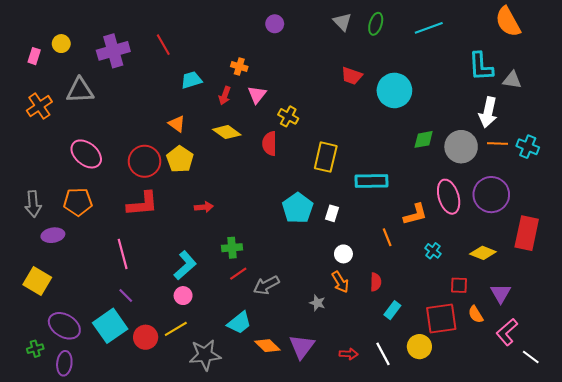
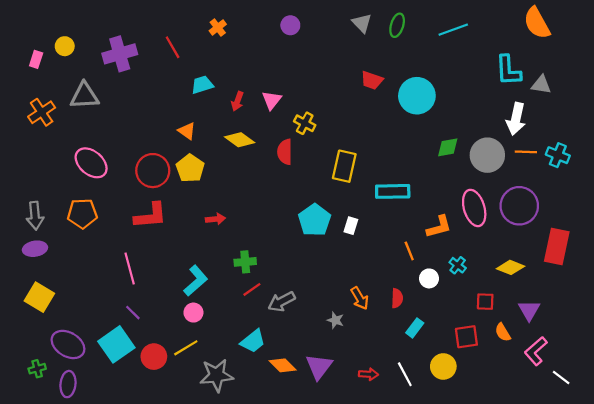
orange cross: (239, 66) -> (218, 27), moved, turned 35
purple ellipse: (53, 235) -> (35, 249), moved
white circle: (343, 254) -> (429, 278), moved
red square: (441, 318) -> (466, 337), size x0.7

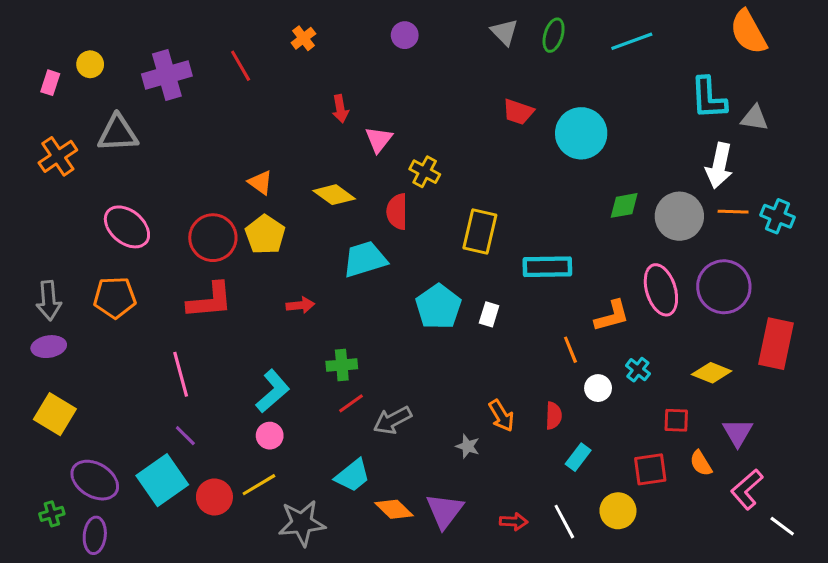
cyan trapezoid: (202, 85) -> (365, 259), moved, size x1.4
red arrow: (237, 101) -> (340, 109), moved, turned -30

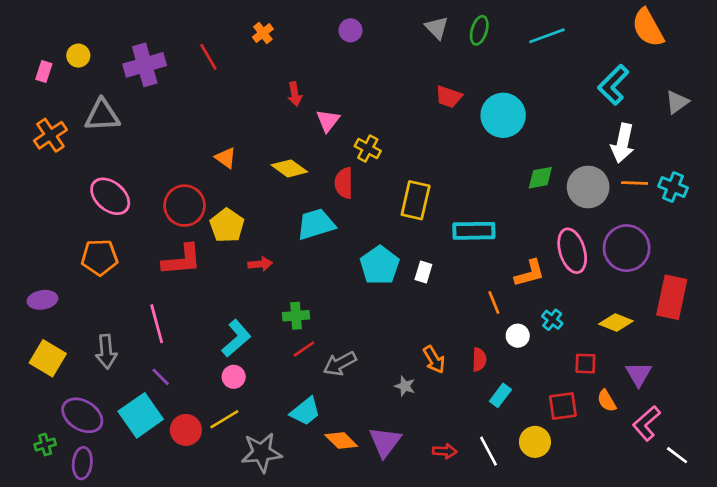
cyan L-shape: (709, 98) -> (613, 85), turned 48
gray triangle: (755, 118) -> (677, 102), moved, turned -45
yellow pentagon: (265, 235) -> (227, 225), moved
gray arrow: (49, 301) -> (106, 352), moved

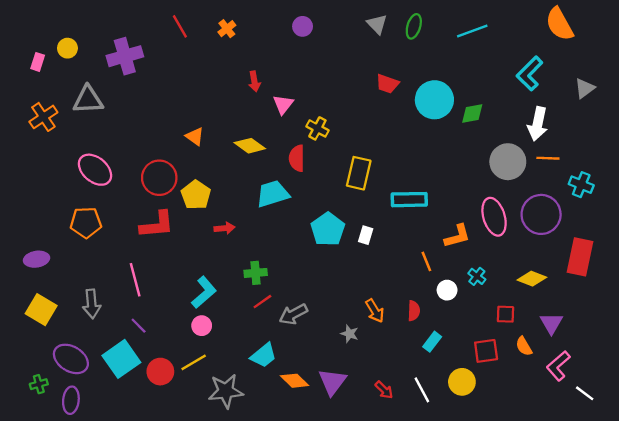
red line: (208, 57) -> (180, 26), moved
green diamond: (540, 178) -> (472, 114), moved
cyan cross: (673, 187) -> (581, 185), moved
red arrow: (445, 451) -> (384, 390), turned 42

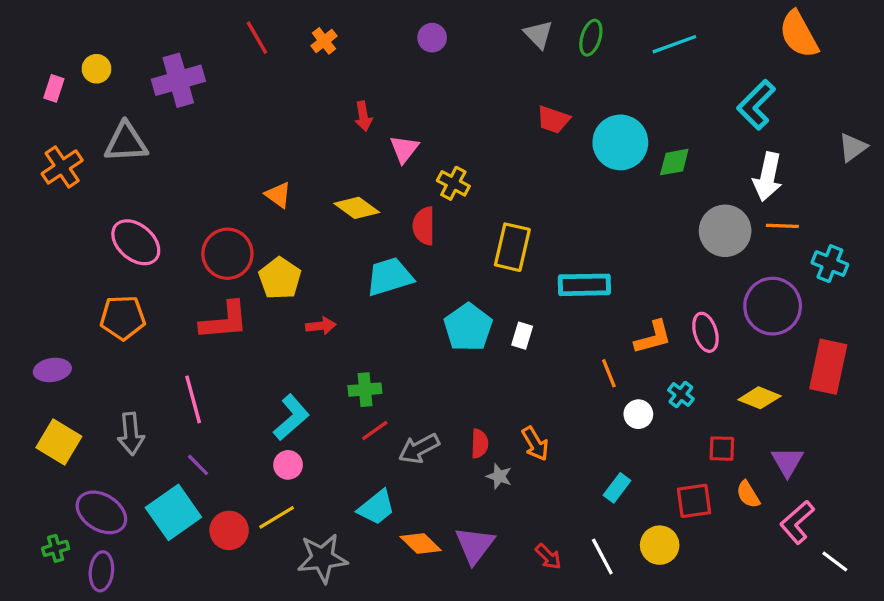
gray triangle: (585, 88) -> (853, 147), moved
pink ellipse: (494, 217) -> (705, 332), moved, size x0.7
red semicircle: (414, 311) -> (480, 444), moved

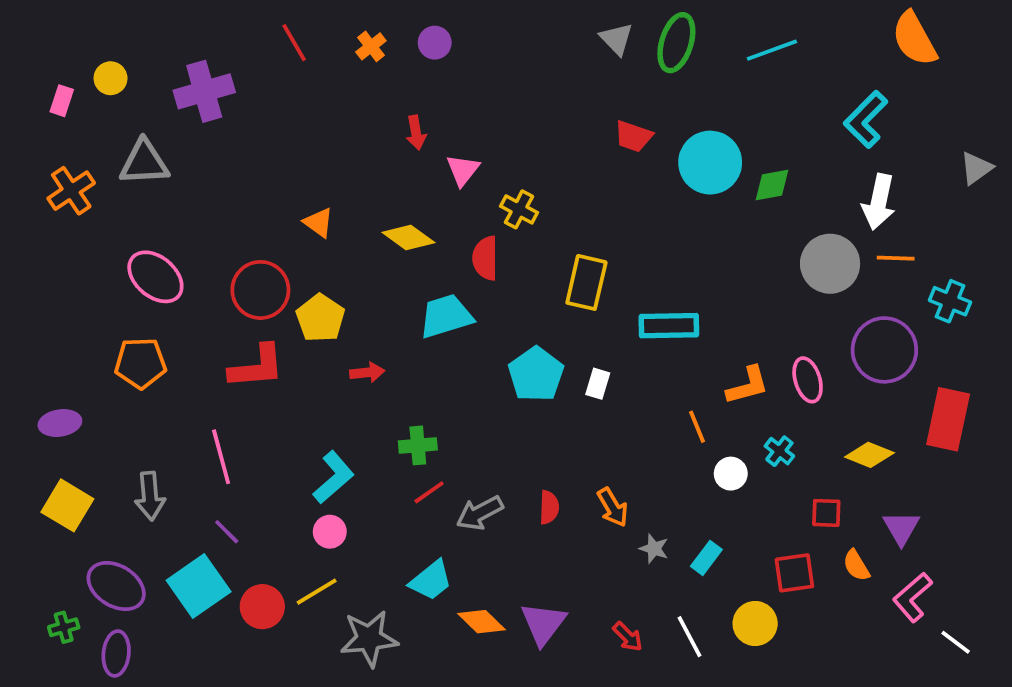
purple circle: (432, 38) -> (435, 43), moved
green ellipse: (591, 38) -> (676, 43), size x1.4
gray star: (499, 476) -> (654, 549), moved

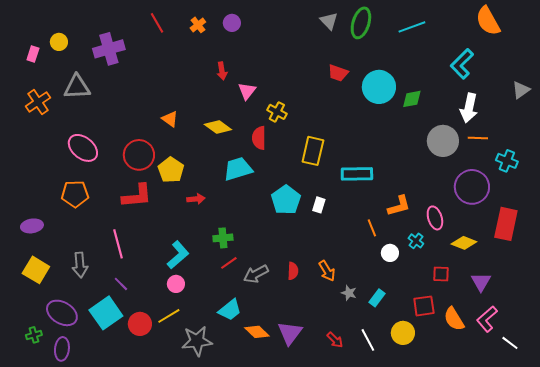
pink ellipse: (808, 380) -> (435, 218), moved
orange semicircle: (856, 565) -> (454, 319), moved, size x1.4

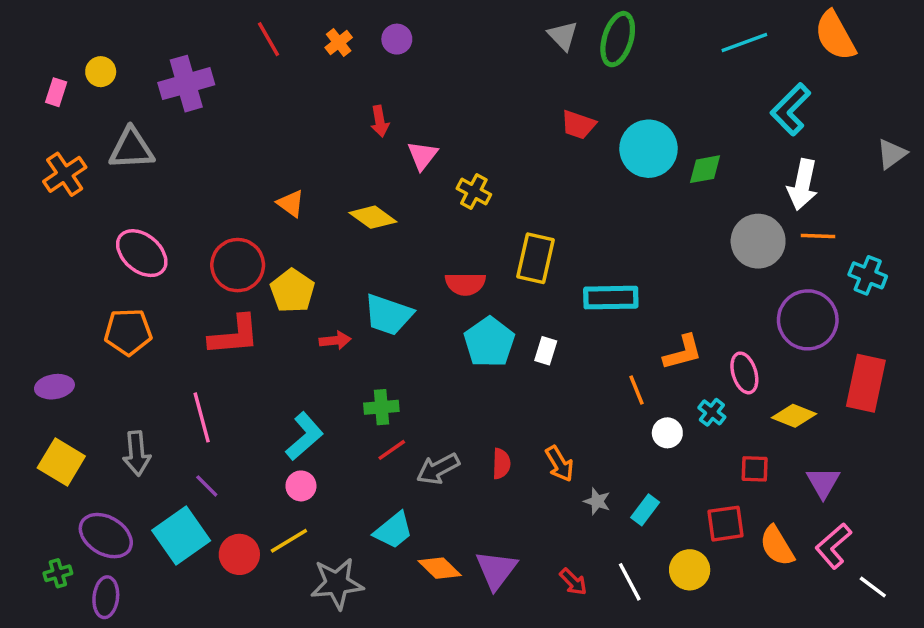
cyan line: (412, 27) -> (744, 43), moved
red semicircle: (259, 138) -> (465, 284), moved, turned -90
cyan trapezoid: (238, 169) -> (388, 315), moved, turned -144

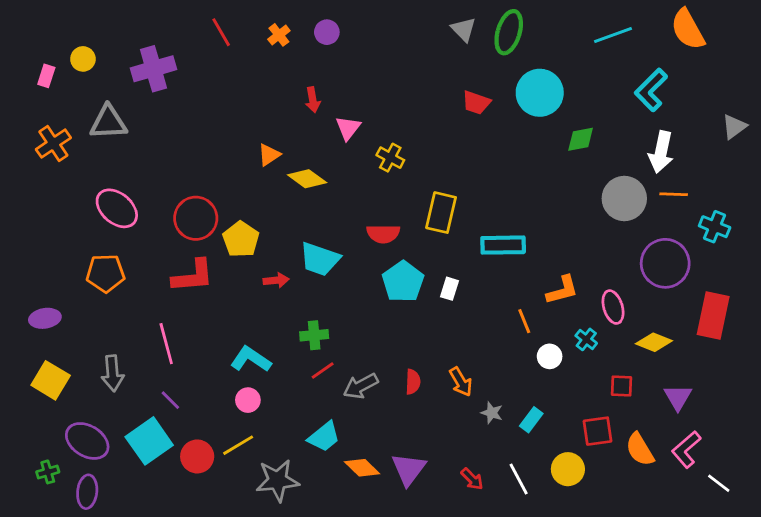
cyan circle: (649, 149) -> (540, 93), moved
orange triangle: (291, 203) -> (269, 155), moved, turned 50
cyan L-shape: (304, 436) -> (251, 359), turned -105

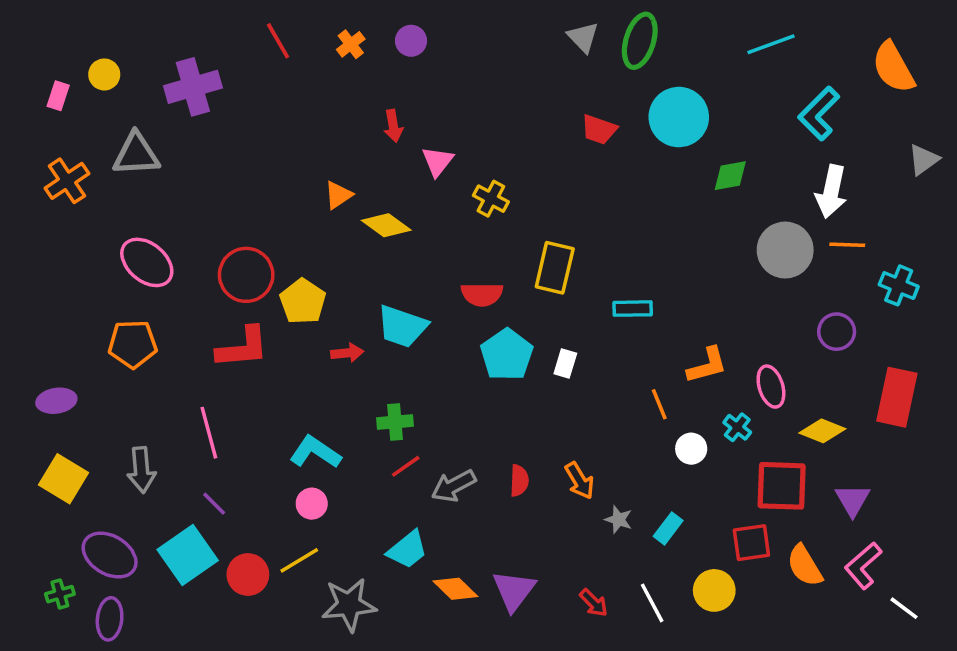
orange semicircle: (688, 29) -> (893, 67), moved
cyan rectangle: (503, 245) -> (633, 309), size x0.7
purple circle: (665, 263) -> (837, 332), size x0.6
red square: (621, 386) -> (782, 486), size x1.8

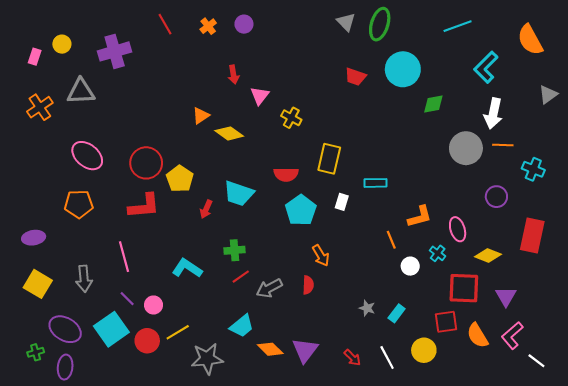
red arrow: (347, 353) -> (206, 209), turned 120
white rectangle: (565, 363) -> (342, 202), moved
orange arrow: (579, 481) -> (321, 256), moved
pink circle: (312, 504) -> (153, 305), moved

